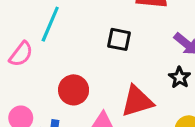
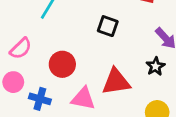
pink semicircle: (21, 54) -> (21, 48), moved

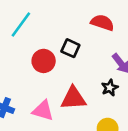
red circle: (62, 64) -> (44, 61), moved

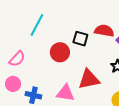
red semicircle: (102, 23) -> (104, 31), moved

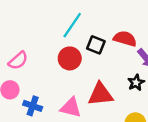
cyan line: (37, 25) -> (72, 25), moved

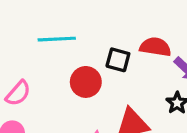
cyan line: (72, 25) -> (57, 39), moved, turned 60

